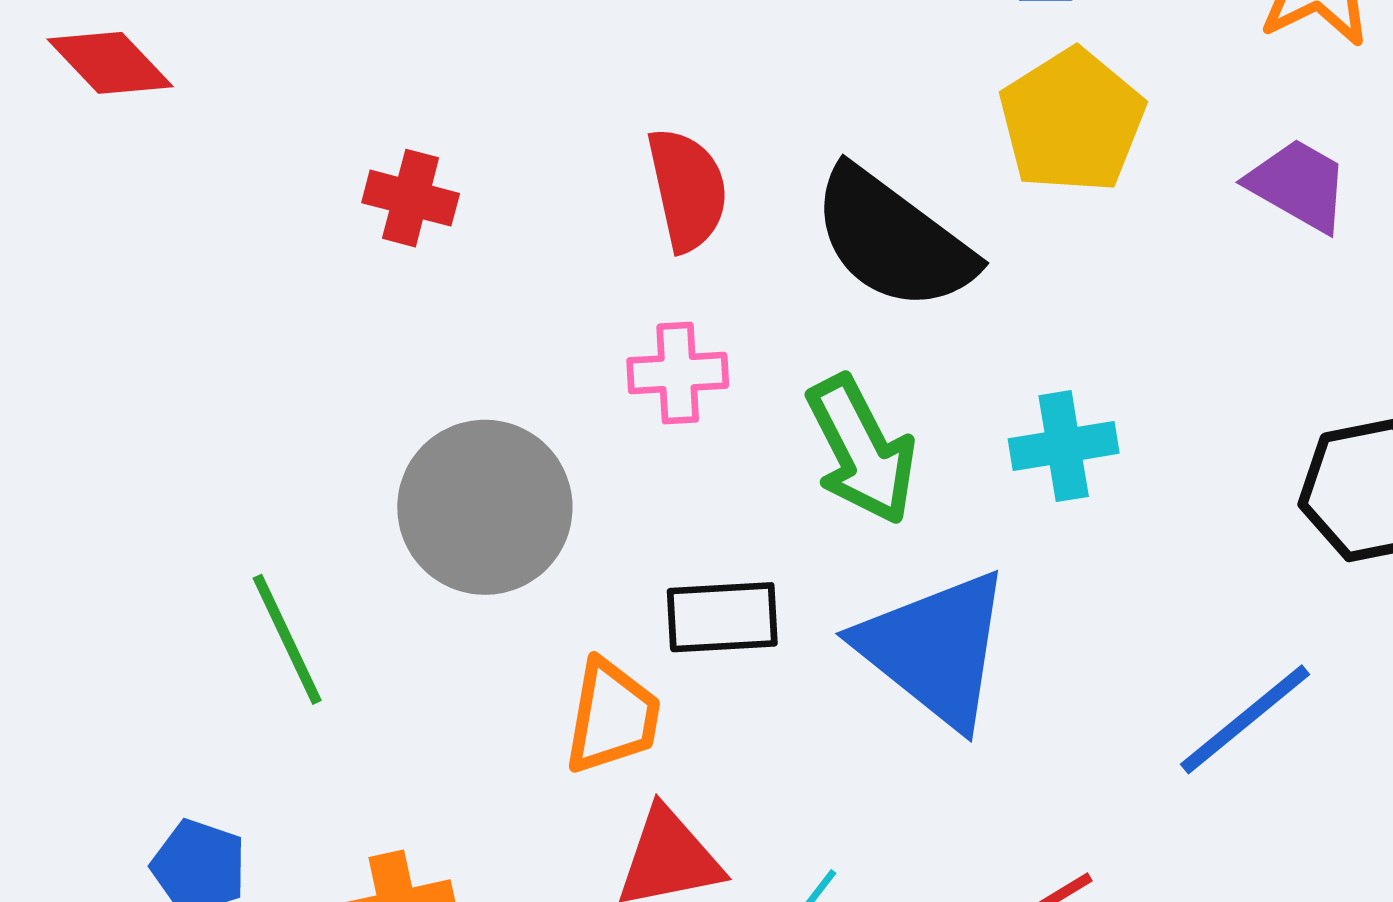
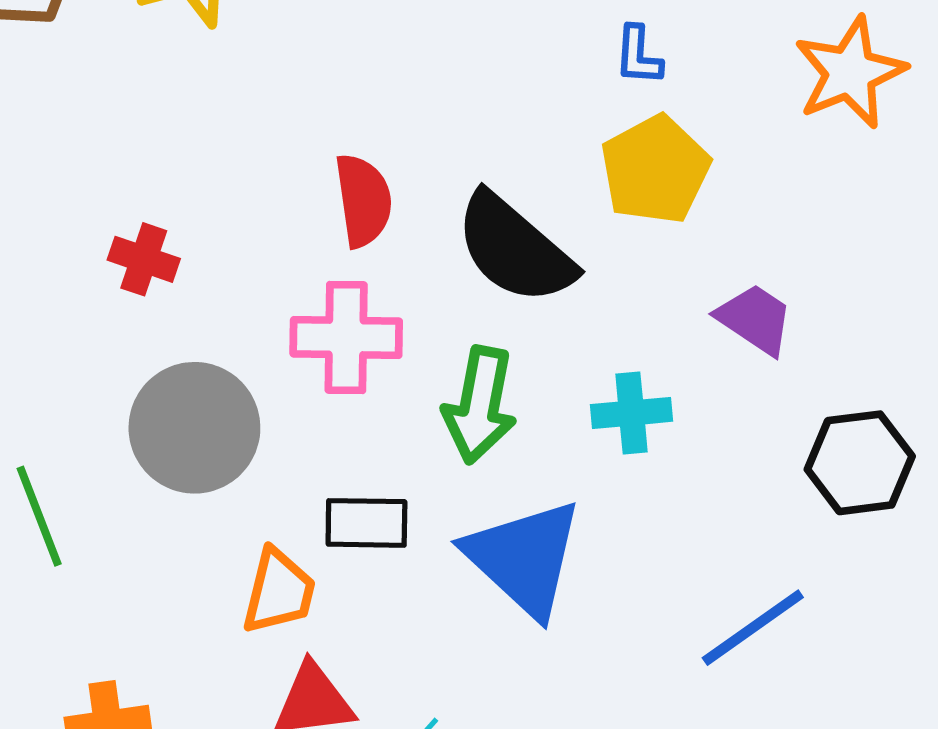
purple trapezoid: (1298, 185) -> (755, 319), moved
red cross: (411, 198) -> (144, 259), moved
pink cross: (678, 373) -> (346, 337), size x1.5
green arrow: (861, 450) -> (480, 405), turned 34

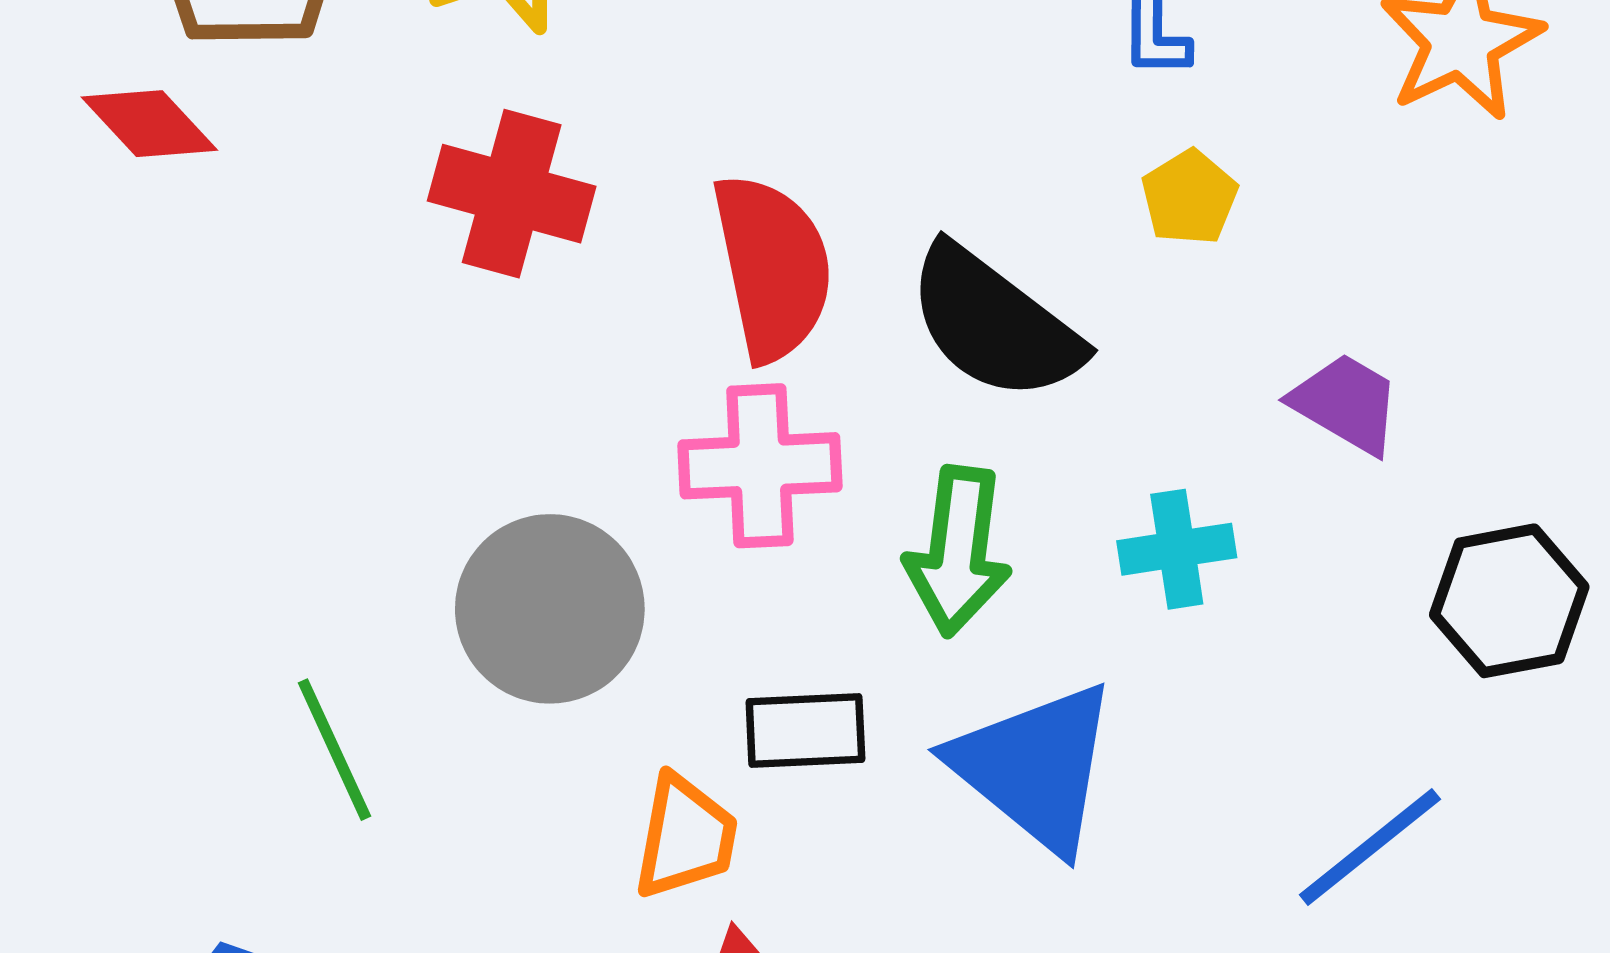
yellow pentagon: (655, 170) -> (1189, 197), size x0.6
red semicircle: (363, 200) -> (773, 267), size x1.4
red cross: (144, 259) -> (512, 194), moved, size x1.6

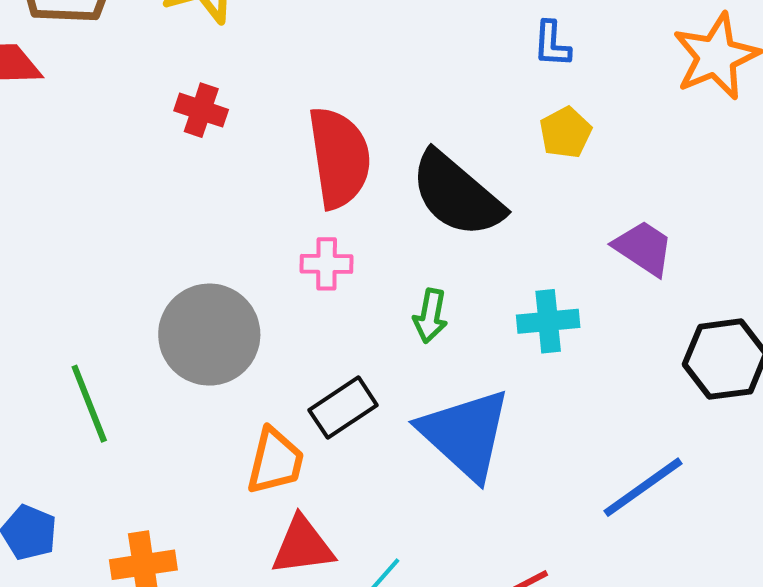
red cross: (512, 194) -> (201, 110), size x0.6
pink cross: (760, 466) -> (327, 264), size x0.6
green arrow: (958, 551) -> (430, 316), size x0.6
black rectangle: (805, 731) -> (343, 408), turned -34

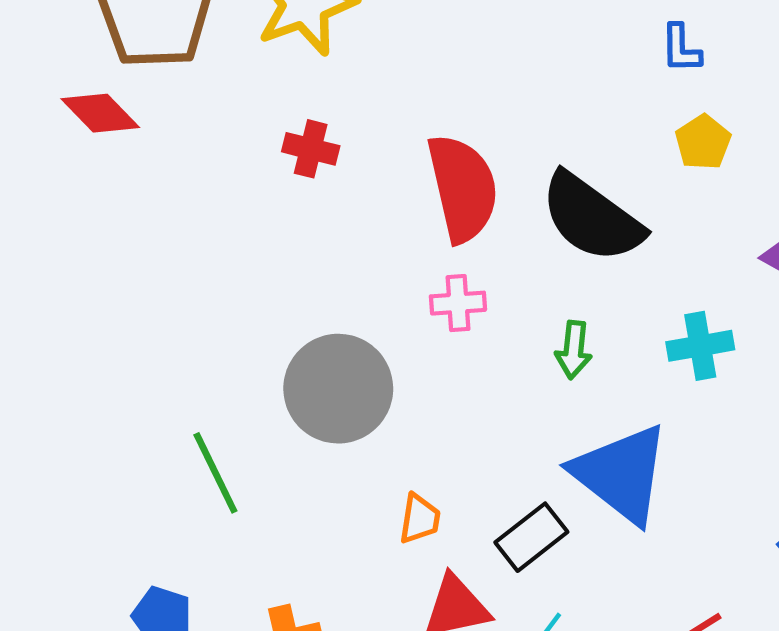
black rectangle: (343, 408) -> (531, 537), moved
orange trapezoid: (275, 461) -> (420, 519), size x0.7

